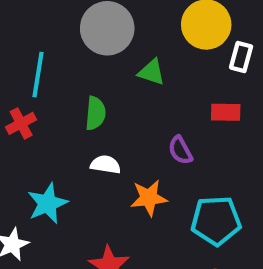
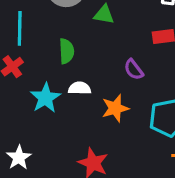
cyan star: (47, 203) -> (45, 98), moved

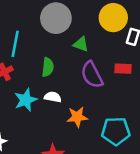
purple semicircle: (134, 70) -> (92, 75), moved, size x1.6

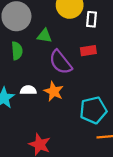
green semicircle: (48, 67) -> (17, 51), moved
orange star: (77, 117) -> (54, 91), moved, turned -30

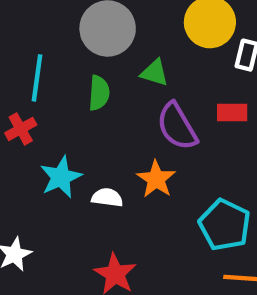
white semicircle: (28, 90) -> (107, 198), moved
cyan pentagon: (93, 110) -> (225, 225), turned 30

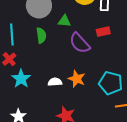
cyan star: (61, 177) -> (21, 79), moved
orange star: (156, 179) -> (77, 79), moved

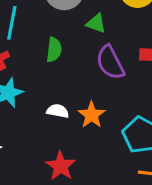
green semicircle: (41, 35) -> (54, 50), moved

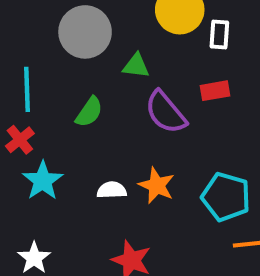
green semicircle: (54, 50) -> (89, 112), turned 40

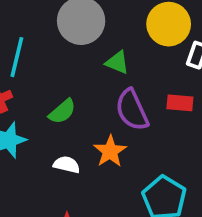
green semicircle: (89, 112) -> (62, 111), moved
orange star: (157, 185) -> (110, 151), moved

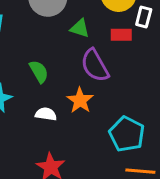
red rectangle: (180, 103) -> (121, 35), moved
green semicircle: (62, 111) -> (39, 72), turned -75

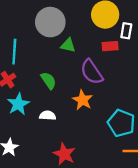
green triangle: (80, 28) -> (68, 45), moved
white semicircle: (46, 114) -> (48, 116), moved

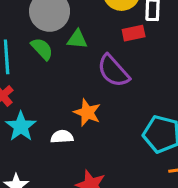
green semicircle: (48, 80) -> (42, 49), moved
orange star: (83, 100) -> (87, 113), moved

